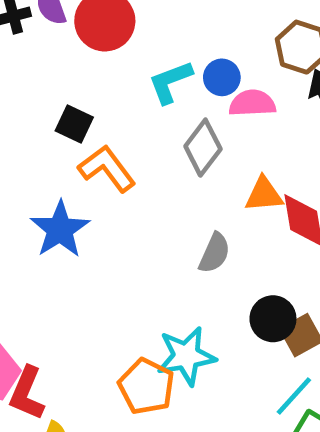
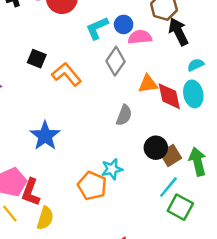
black square: (74, 124) -> (37, 59), moved
blue star: (60, 229) -> (45, 136), moved
cyan star: (186, 356) -> (112, 169), size x0.7

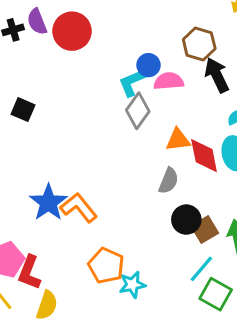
cyan L-shape: (97, 28) -> (132, 82), moved
black square: (37, 59) -> (23, 110), moved
orange L-shape: (67, 74) -> (79, 208), moved
gray semicircle: (124, 115) -> (169, 181), moved
cyan star: (112, 169) -> (132, 285), moved

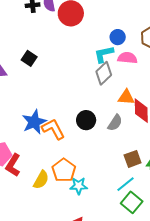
blue circle: (149, 65) -> (118, 37), moved
black circle: (186, 220) -> (86, 120), moved
yellow semicircle: (47, 305) -> (41, 180), moved

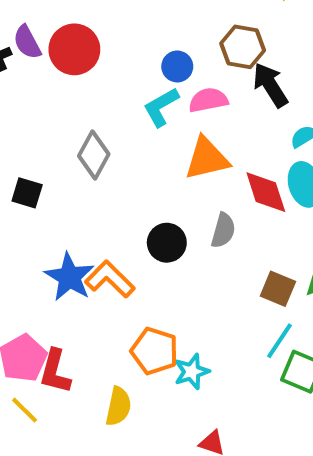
black square: (29, 58) -> (27, 193), moved
gray diamond: (104, 73) -> (94, 155), moved
orange triangle: (126, 97) -> (207, 159), moved, size x1.4
brown square: (133, 159) -> (278, 289), turned -30
yellow semicircle: (41, 180) -> (118, 406), moved

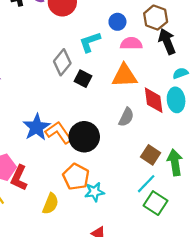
cyan L-shape: (161, 107) -> (90, 42), moved
black square: (27, 193) -> (83, 79), moved
black circle: (167, 243) -> (84, 137), moved, size x1.4

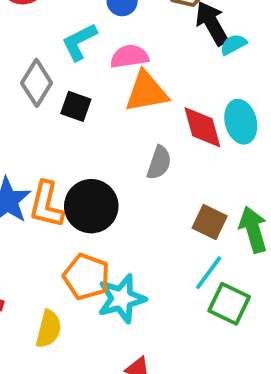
pink semicircle: (131, 44) -> (129, 56), moved
cyan semicircle: (180, 73) -> (233, 45), moved
orange L-shape: (59, 132) -> (46, 205), turned -124
cyan star: (94, 192) -> (122, 299), size x1.4

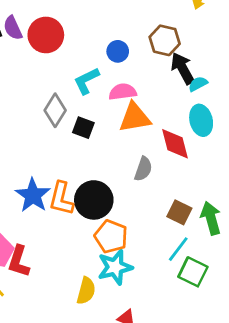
cyan ellipse: (241, 122) -> (201, 120), moved
orange pentagon: (86, 277) -> (111, 237), moved
yellow semicircle: (49, 329) -> (86, 291), moved

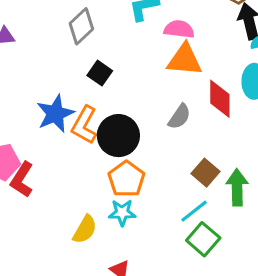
gray diamond: (55, 110) -> (81, 26), moved
black square: (83, 128) -> (100, 73), moved
cyan star: (115, 267) -> (122, 213), size x0.7

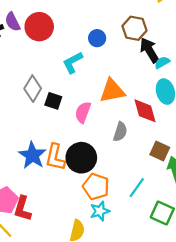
pink semicircle: (179, 29) -> (83, 112), moved, turned -60
black square: (100, 73) -> (53, 101), moved
brown square: (205, 173) -> (160, 151), moved
cyan line: (194, 211) -> (137, 188), moved

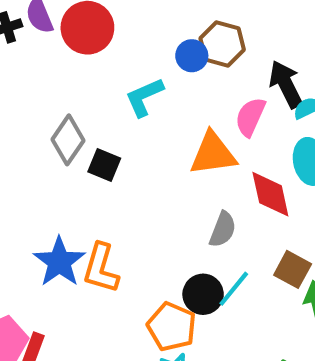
brown hexagon: (134, 28) -> (222, 44), moved
pink semicircle: (83, 112) -> (250, 117), moved
black circle: (81, 158) -> (203, 294), moved, size x0.7
cyan line: (137, 188) -> (234, 289), moved

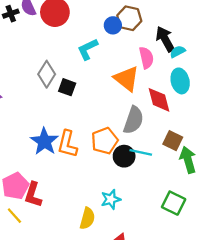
pink semicircle: (250, 117) -> (146, 58), turned 145
orange triangle: (213, 154) -> (127, 79), turned 48
gray semicircle: (223, 229) -> (133, 120), size x1.4
cyan line: (234, 289) -> (141, 152), turned 65
orange pentagon: (172, 327) -> (105, 141), moved, turned 30

